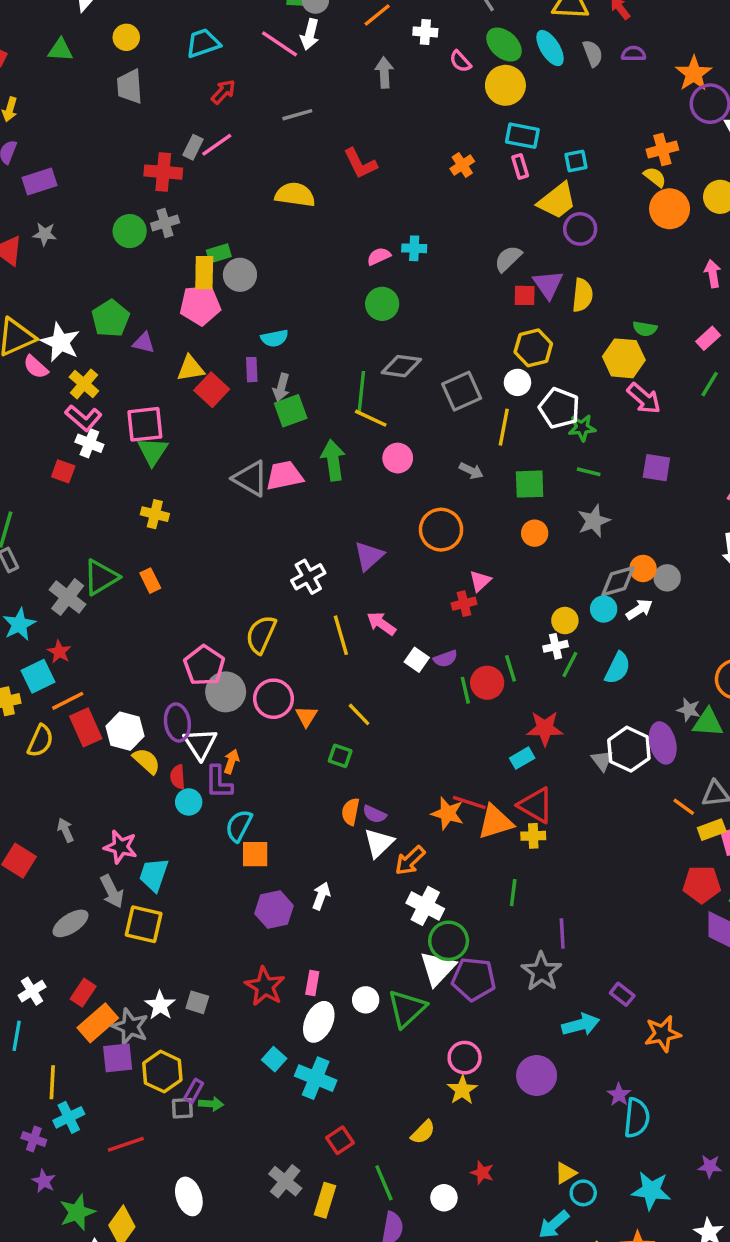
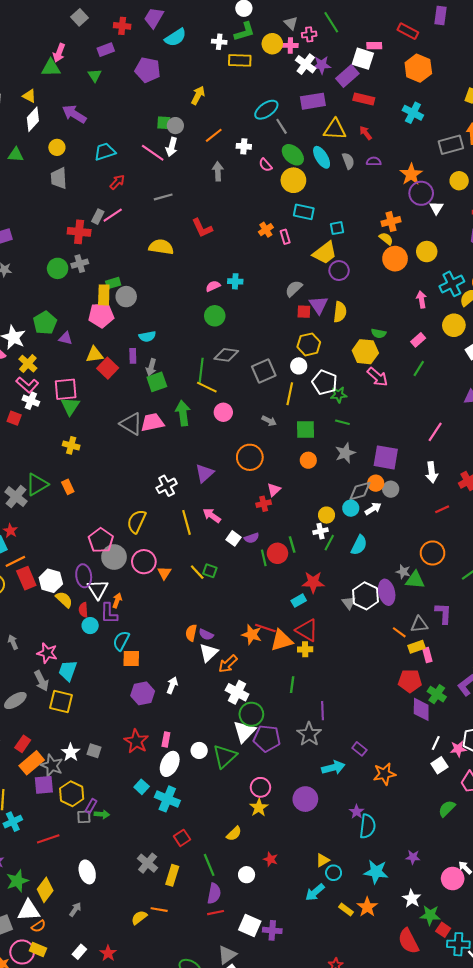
pink rectangle: (520, 166) -> (285, 237), moved
purple square: (656, 468) -> (386, 457), moved, size x1.4
green square: (340, 756) -> (210, 571), moved

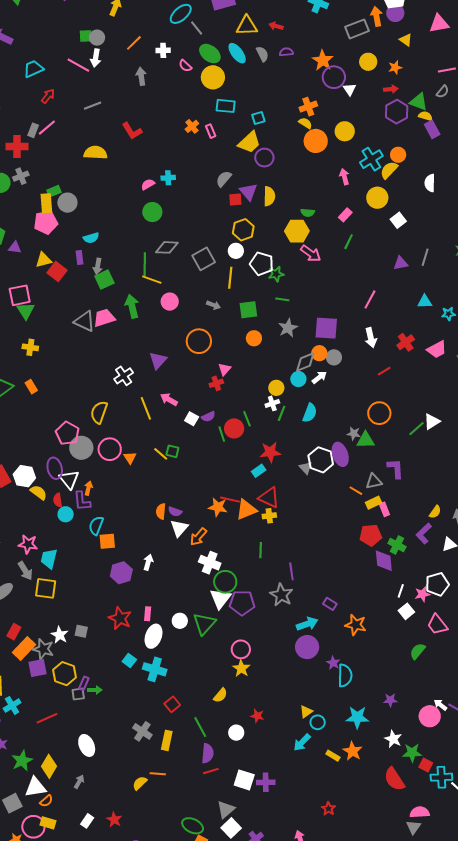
red arrow: (366, 133) -> (276, 26), turned -32
orange star: (384, 774) -> (356, 625), turned 30
purple circle: (305, 799) -> (307, 647), moved

